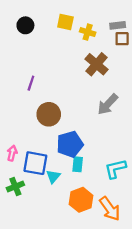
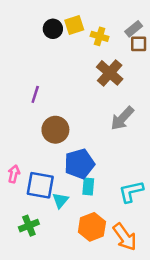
yellow square: (65, 22) -> (74, 25), turned -30
black circle: (25, 25) -> (53, 29), moved
gray rectangle: (118, 25) -> (134, 29), turned -32
green cross: (15, 186) -> (29, 226), moved

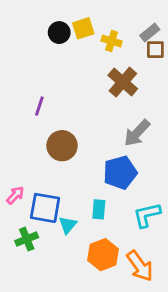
blue pentagon: (79, 164) -> (120, 173), moved
pink arrow: (14, 174) -> (15, 195), turned 30
green cross: (29, 226) -> (27, 239), moved

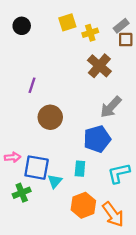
black circle: (59, 33) -> (22, 26), moved
yellow cross: (112, 41) -> (90, 33), turned -35
pink arrow: (15, 195) -> (13, 157), turned 42

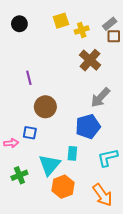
purple line: (32, 85) -> (29, 78), turned -32
blue square: (37, 168) -> (30, 133), moved, size x0.6
cyan triangle: (55, 181) -> (50, 165), size x1.6
orange hexagon: (83, 205) -> (63, 187), moved

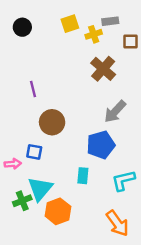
gray rectangle: (110, 24) -> (110, 21), moved, turned 32
cyan triangle: (50, 165) -> (40, 189), moved
orange hexagon: (63, 187) -> (58, 211), moved

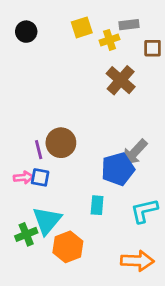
purple line: (33, 89) -> (39, 150), moved
gray arrow: (115, 112) -> (135, 152), moved
pink arrow: (13, 164) -> (23, 177), moved
orange arrow: (117, 223) -> (137, 261), turned -52

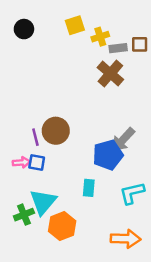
gray rectangle: (129, 25) -> (118, 48), moved

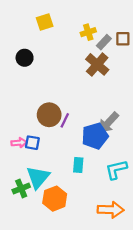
yellow square: (75, 25) -> (45, 22), moved
black circle: (24, 29) -> (25, 58), moved
gray rectangle: (118, 48) -> (104, 42), turned -40
purple line: (35, 137) -> (65, 120), moved, turned 40

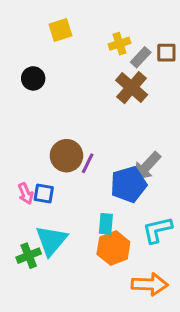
pink arrow: (19, 143) -> (26, 194), turned 72
orange hexagon: (55, 199) -> (113, 248), moved

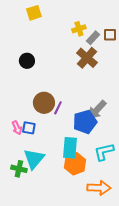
yellow square: (60, 30) -> (34, 13), moved
black circle: (33, 78) -> (27, 61), moved
cyan rectangle: (106, 224) -> (70, 148), size x1.5
green cross: (29, 256) -> (19, 169), turned 35

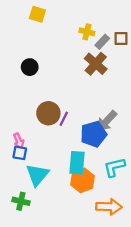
yellow square: (34, 13) -> (37, 14), turned 35
yellow cross: (79, 29) -> (87, 32), turned 32
blue square: (29, 128) -> (20, 153), moved
green cross: (19, 169) -> (21, 201), moved

